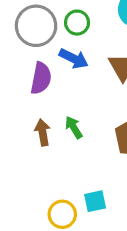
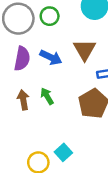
blue arrow: (74, 59) -> (51, 57), moved
cyan square: (95, 201) -> (63, 152), turned -30

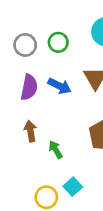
gray circle: (18, 19) -> (25, 45), size x0.7
green arrow: (47, 96) -> (56, 150), moved

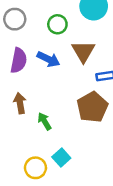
green circle: (58, 42) -> (57, 24), moved

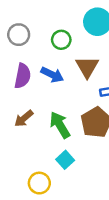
brown arrow: (20, 103) -> (24, 118), turned -120
green arrow: (44, 121) -> (60, 125), moved, size x1.5
cyan square: (61, 157) -> (65, 160), moved

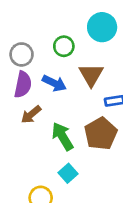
gray circle: (19, 35) -> (22, 54), moved
brown arrow: (24, 118) -> (31, 115), moved

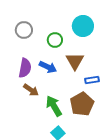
gray circle: (22, 54) -> (24, 30), moved
brown arrow: (31, 115) -> (31, 90), turned -105

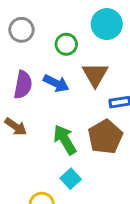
brown arrow: (31, 90) -> (16, 127), moved

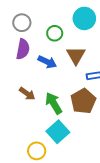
purple semicircle: (23, 85) -> (23, 49), moved
brown arrow: (16, 127) -> (27, 94), moved
cyan square: (71, 179) -> (58, 132), size x1.5

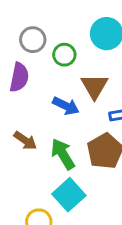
gray circle: (22, 23) -> (33, 40), moved
blue arrow: (47, 62) -> (66, 106), moved

